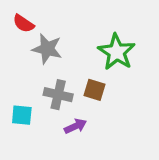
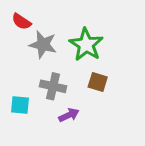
green star: (117, 52) -> (86, 45), moved
brown square: (94, 90) -> (98, 82), moved

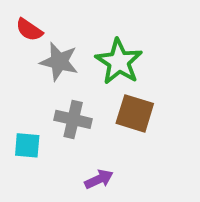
brown square: (98, 82) -> (135, 113), size x1.4
purple arrow: (69, 115) -> (99, 179), moved

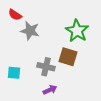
green star: (119, 62) -> (77, 31), moved
gray cross: (73, 119) -> (46, 67), moved

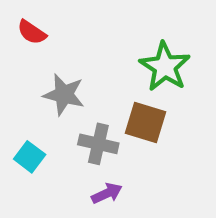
gray star: (30, 31) -> (64, 95), moved
cyan square: (14, 73) -> (30, 157), turned 32

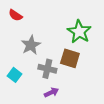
gray star: (64, 95) -> (31, 45), turned 30

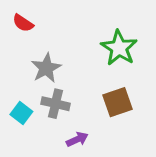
brown square: (70, 58) -> (118, 102), moved, turned -36
gray cross: (47, 69) -> (55, 104), moved

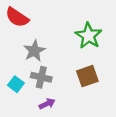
red semicircle: (23, 23) -> (17, 17), size x1.5
purple arrow: (77, 139) -> (47, 104), moved

